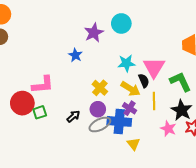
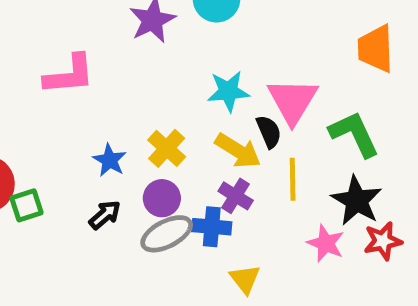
blue star: (75, 55) -> (110, 160), moved
pink L-shape: (43, 85) -> (69, 75), moved
blue cross: (119, 121) -> (212, 227), size x0.7

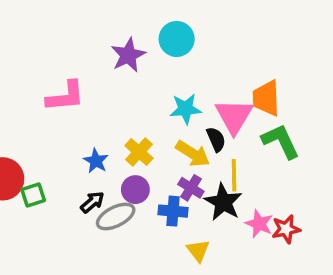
orange trapezoid: (376, 49) -> (266, 98), moved
black star: (357, 201) -> (223, 202), moved
gray ellipse: (167, 234) -> (116, 216), moved
red star: (383, 241) -> (286, 229), moved

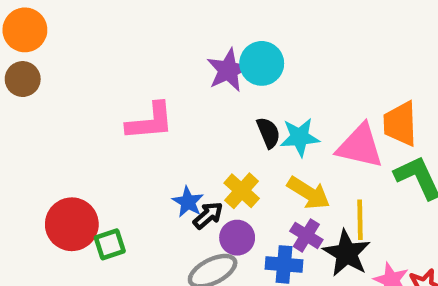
cyan circle: (177, 39) -> (262, 63), moved
pink triangle: (234, 116) -> (360, 146), turned -48
black semicircle: (216, 139) -> (268, 133), moved
black arrow: (92, 202) -> (208, 215), moved

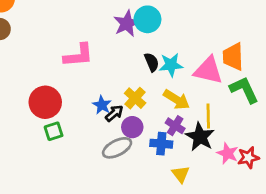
red circle: (72, 224) -> (45, 102), moved

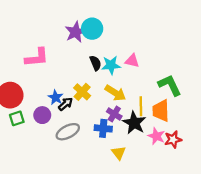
orange trapezoid: (233, 57) -> (161, 111), moved
pink triangle: (208, 70) -> (132, 61), moved, size x0.6
purple circle: (132, 127) -> (42, 115), moved

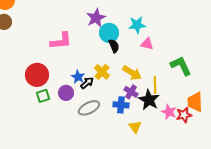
cyan circle: (92, 29) -> (109, 33), moved
cyan star: (111, 65) -> (137, 25), moved
orange trapezoid: (161, 111) -> (195, 102), moved

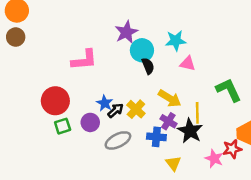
yellow cross: (102, 72) -> (136, 109), moved
pink star: (169, 112) -> (214, 159), moved

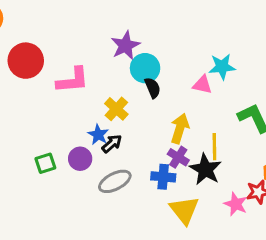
cyan star: (176, 41) -> (222, 67), moved
yellow arrow: (170, 98) -> (180, 129), turned -105
red circle: (55, 101) -> (26, 61), moved
yellow cross: (136, 109) -> (116, 109), moved
yellow triangle: (173, 163) -> (184, 210), size x1.5

